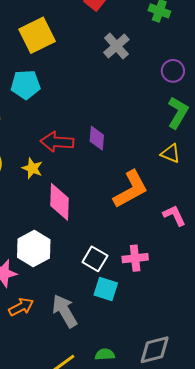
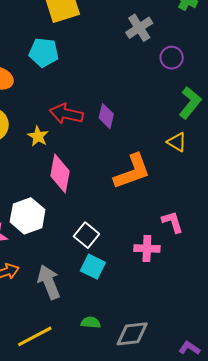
purple circle: (173, 71) -> (172, 58), moved
pink L-shape: (174, 215) -> (172, 222), moved
pink cross: (135, 258) -> (147, 249), moved
green semicircle: (105, 354) -> (91, 322), moved

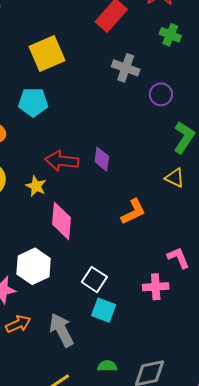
gray cross: (139, 28) -> (126, 68), turned -32
orange L-shape: (132, 172) -> (133, 212), size x0.7

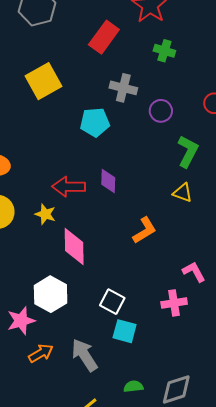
cyan pentagon: (33, 102) -> (95, 122), moved

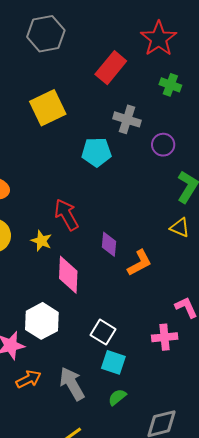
purple diamond: (108, 181) -> (109, 244), moved
red arrow: (69, 187) -> (66, 215), turned 56
green semicircle: (133, 386) -> (117, 397), moved, turned -36

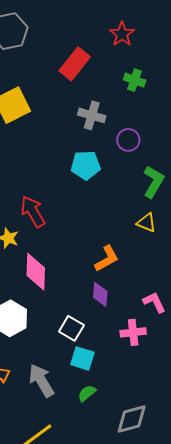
red star: (159, 39) -> (122, 34), size x0.7
cyan pentagon: (97, 152) -> (86, 165), moved
purple diamond: (109, 244) -> (100, 294), moved

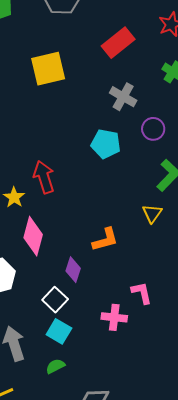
yellow triangle: (146, 223) -> (152, 213), turned 30
purple diamond: (100, 294) -> (73, 270), moved

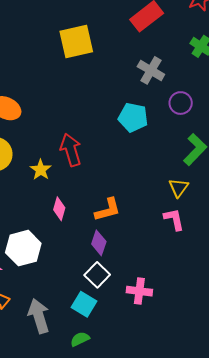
pink diamond: (33, 236) -> (59, 209), size x0.6
orange L-shape: (105, 240) -> (108, 210), moved
pink L-shape: (142, 293) -> (174, 219), moved
white square: (55, 300) -> (97, 275), moved

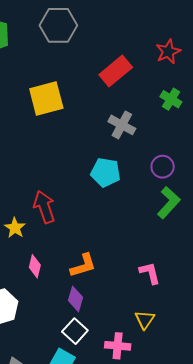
purple circle: (181, 103) -> (163, 167), moved
yellow triangle: (179, 188) -> (145, 320), moved

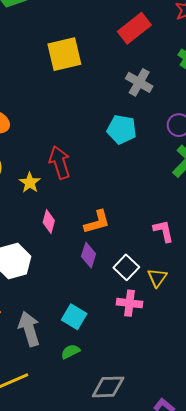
white square: (75, 331) -> (126, 267), moved

